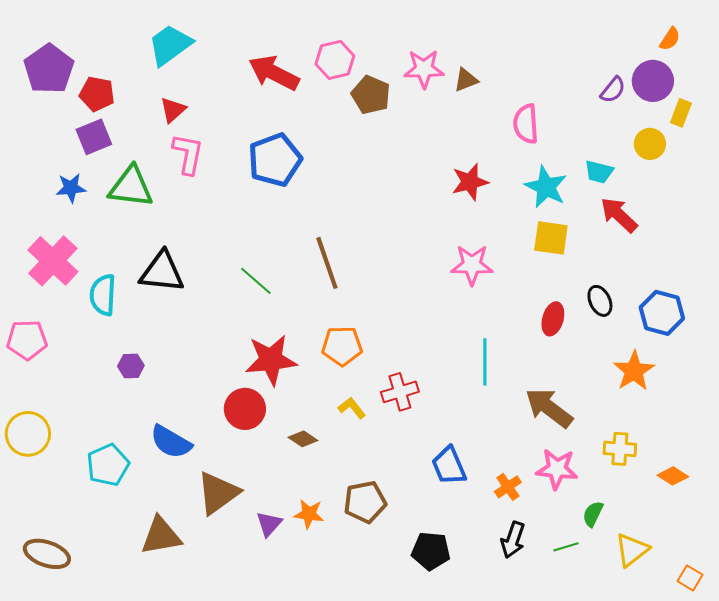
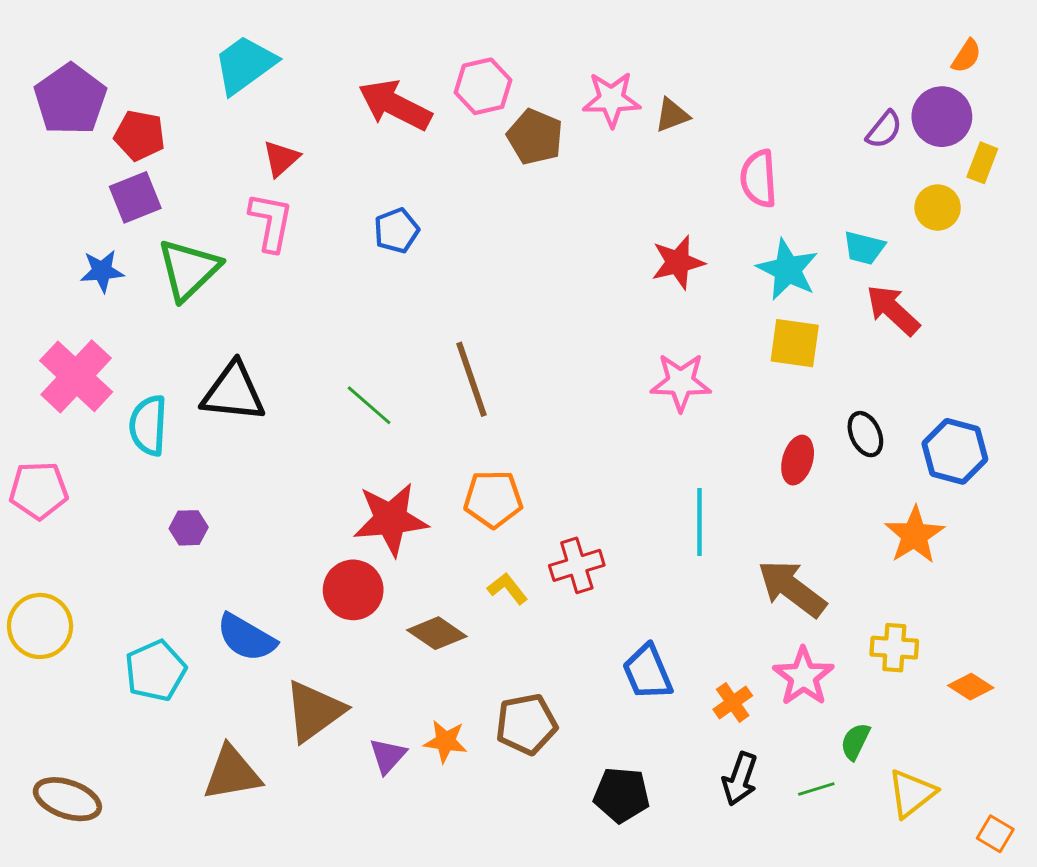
red triangle: (173, 110) -> (281, 158), moved
blue pentagon: (275, 160) -> (396, 231), size x0.6
green triangle: (131, 187) -> (189, 270), turned -51
brown diamond: (303, 439) -> (437, 633), size x1.4
pink star: (557, 469) -> (803, 676), turned 30

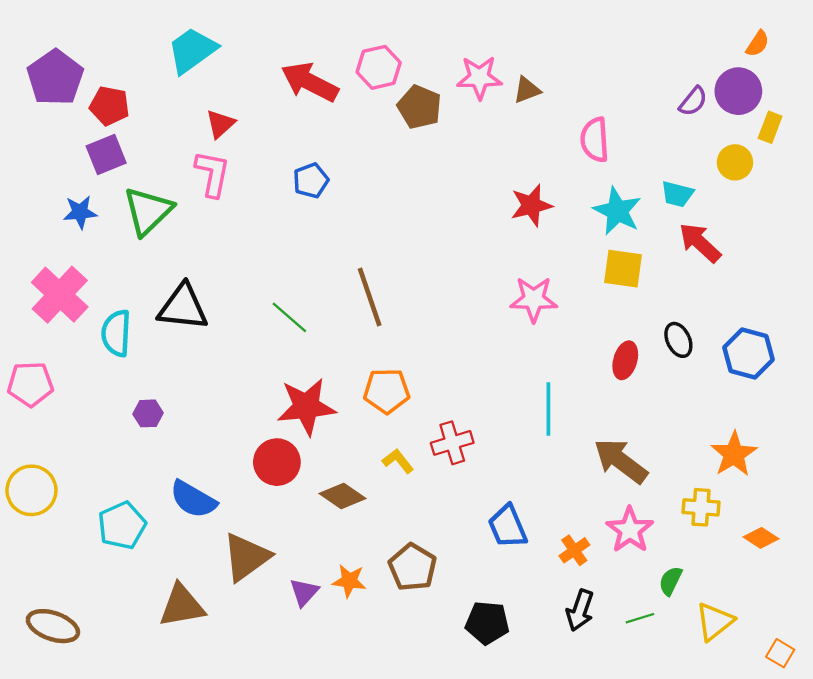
orange star: (914, 535) -> (734, 454), moved
brown pentagon: (526, 724) -> (413, 567), turned -30

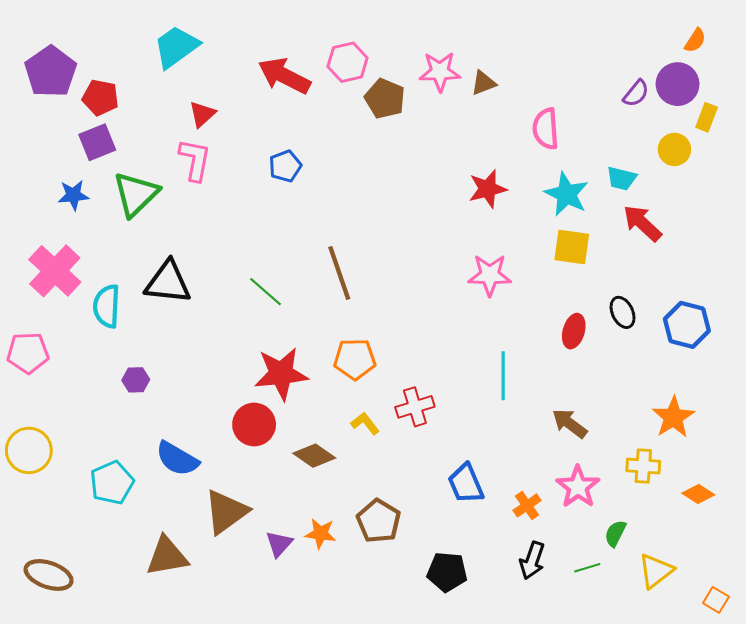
brown arrow: (621, 461) -> (570, 423), size x0.7

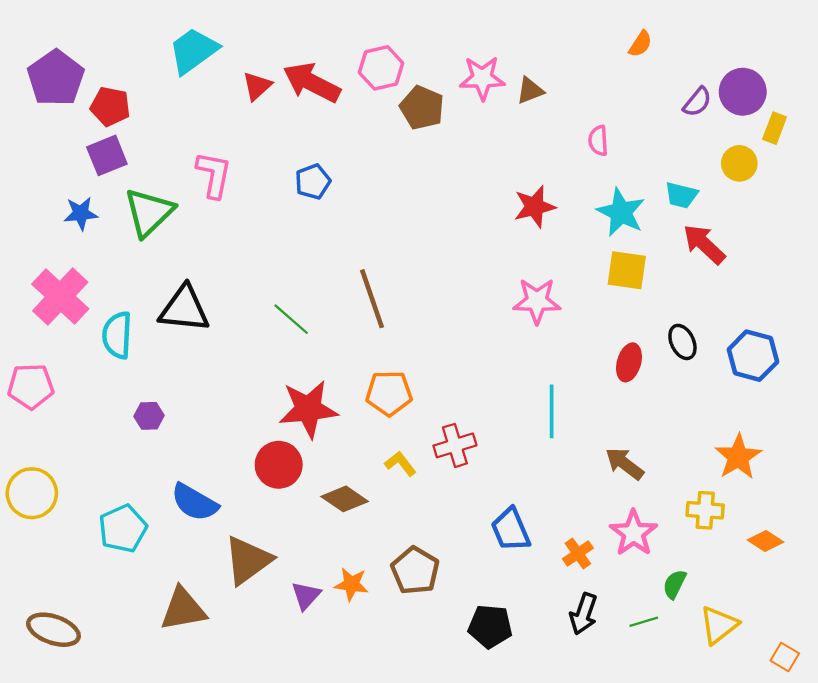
orange semicircle: (695, 40) -> (640, 44), moved
red triangle: (202, 114) -> (257, 86), moved
pink semicircle: (546, 129) -> (598, 141), size x0.7

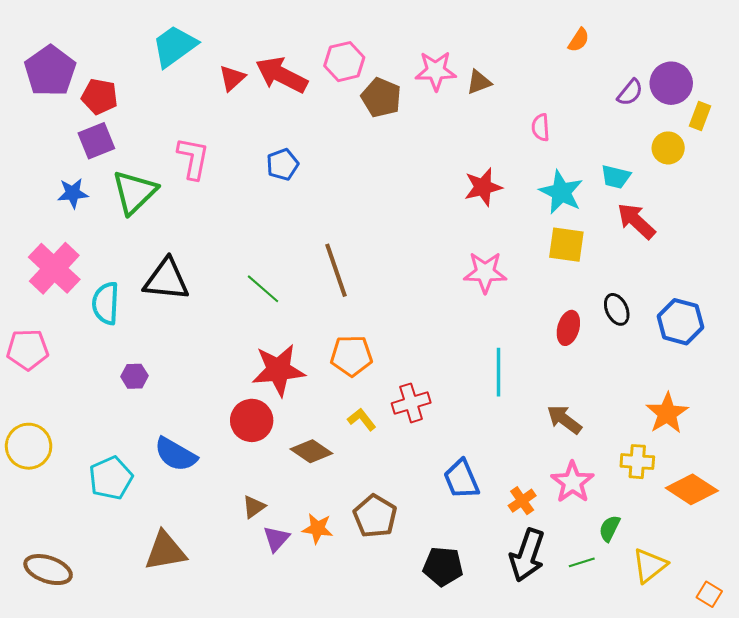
orange diamond: (765, 541) -> (692, 489), size x1.6
brown triangle: (248, 560) -> (254, 507), moved, size x0.5
black arrow: (583, 614) -> (527, 555), size x1.4

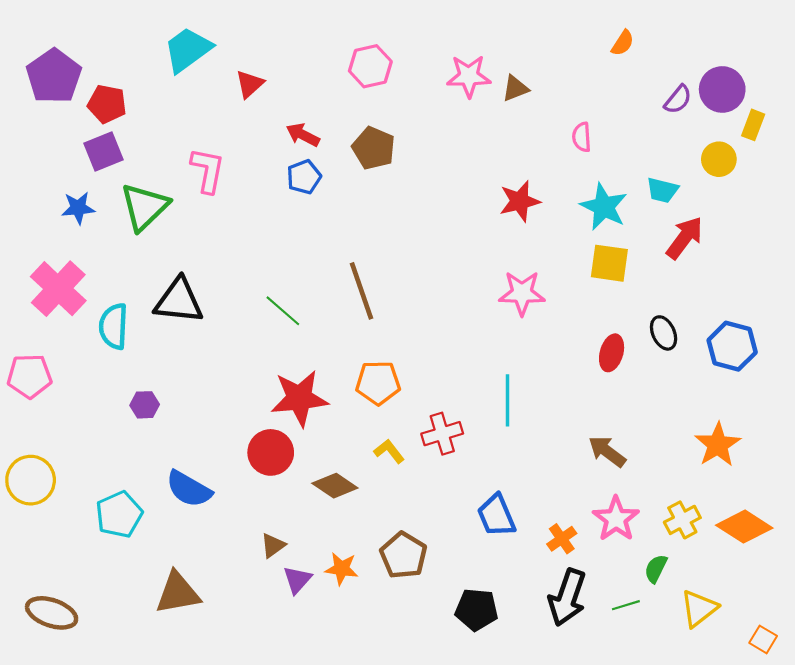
red arrow: (281, 75) -> (303, 135), moved, size x0.6
brown pentagon: (381, 98) -> (374, 148), moved
red arrow: (636, 221) -> (685, 238), turned 84
cyan line: (498, 372) -> (508, 400), moved
yellow cross: (637, 462) -> (682, 520), moved, turned -32

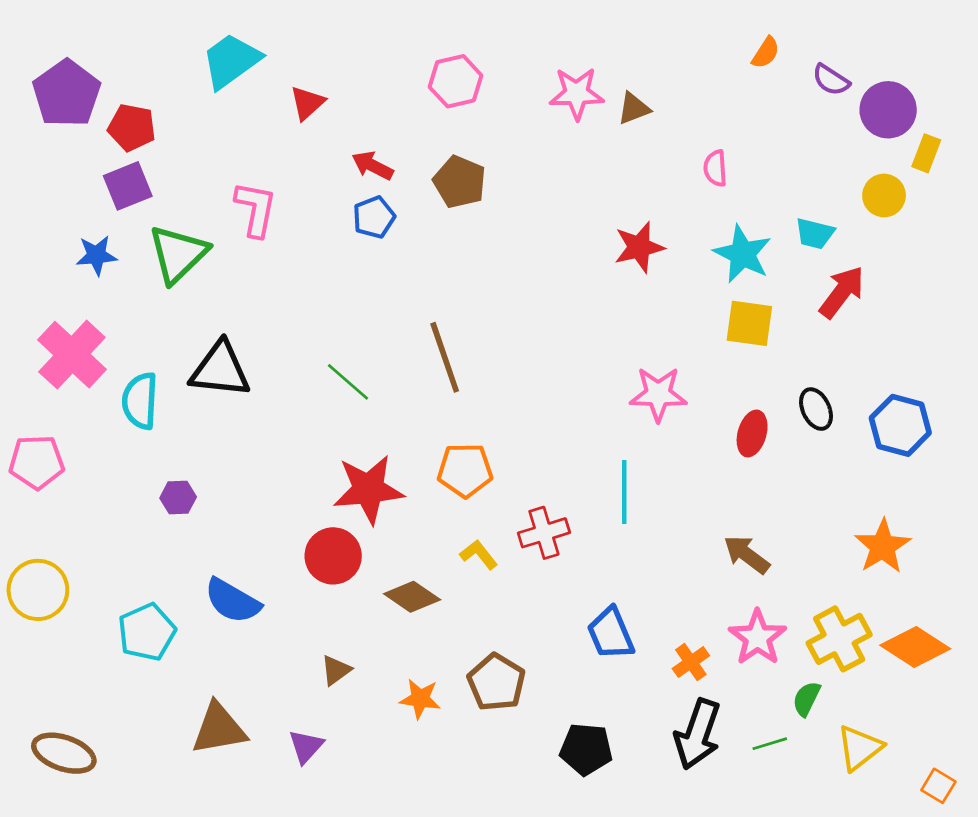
purple semicircle: (678, 99) -> (831, 80), moved, turned 84
pink star: (522, 293) -> (658, 394), moved
yellow cross: (682, 520) -> (839, 639), size x1.4
purple triangle: (297, 580) -> (306, 746), moved

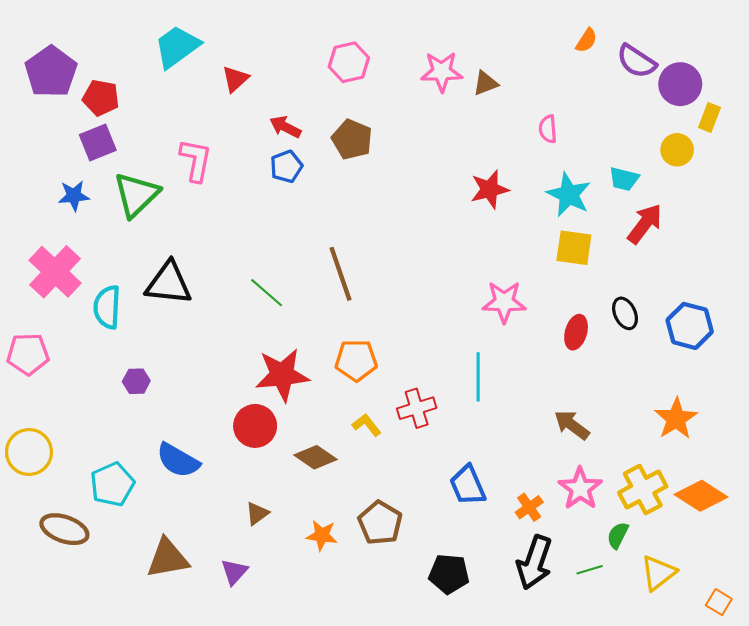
purple semicircle: (831, 80) -> (636, 61), size x1.4
brown ellipse: (64, 753) -> (64, 529), moved

